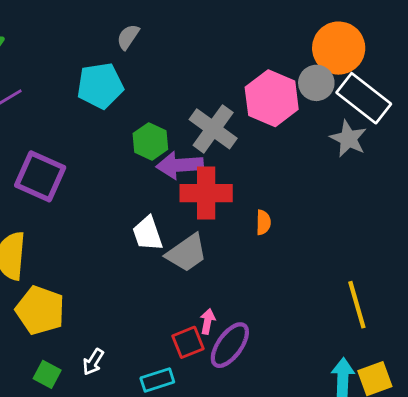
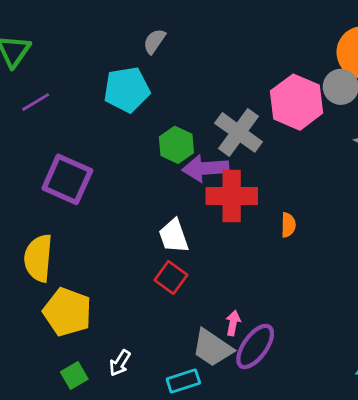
gray trapezoid: (187, 253) -> (212, 348), moved, turned 69
red square: (188, 342) -> (171, 277), moved, turned -32
green square: (47, 374) -> (74, 375), turned 32

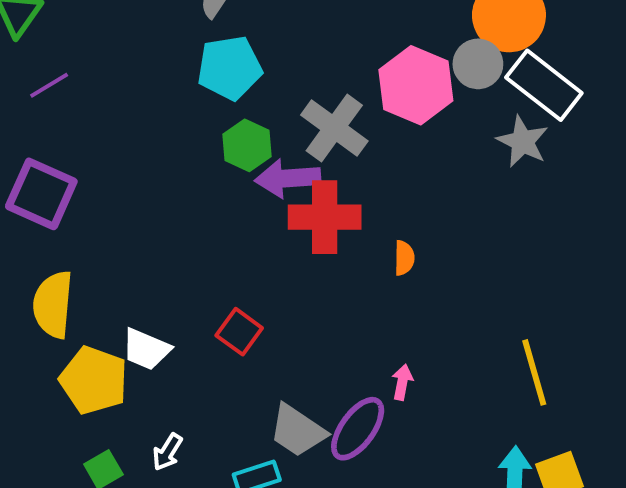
cyan pentagon: (127, 90) -> (230, 68), moved
purple square: (67, 179) -> (41, 194), moved
white trapezoid: (174, 236) -> (146, 349), moved, turned -48
pink arrow: (233, 323) -> (402, 382), moved

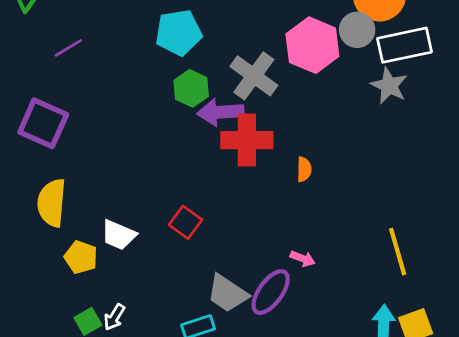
purple line: (49, 85) -> (68, 48), moved
white rectangle: (544, 85) -> (405, 45), turned -50
yellow pentagon: (94, 380) -> (81, 257), size x0.7
pink arrow: (402, 382) -> (303, 259), turned 100
white arrow: (167, 452) -> (114, 317), moved

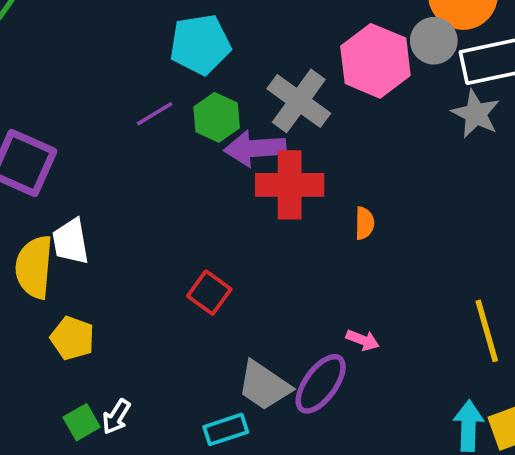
purple line: (68, 48) -> (155, 114), moved
white trapezoid: (119, 235) -> (71, 241), moved, turned 57

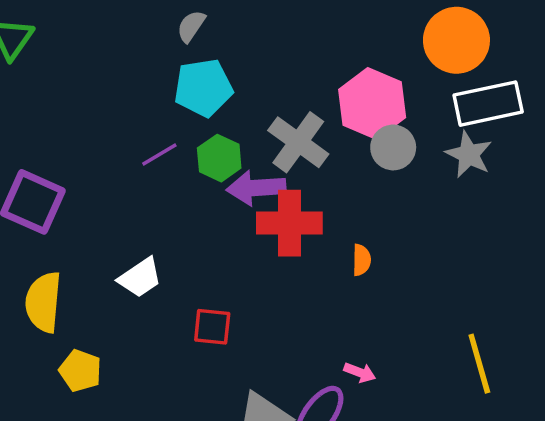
gray circle: (434, 41) -> (393, 147), moved
white trapezoid: (71, 241) -> (140, 278), moved, turned -114
red square: (209, 293) -> (212, 327), turned -30

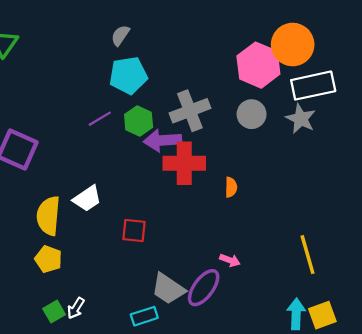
pink hexagon: (372, 104) -> (258, 65), moved
gray cross: (298, 142) -> (190, 111), turned 33
yellow semicircle: (43, 302) -> (48, 216), moved

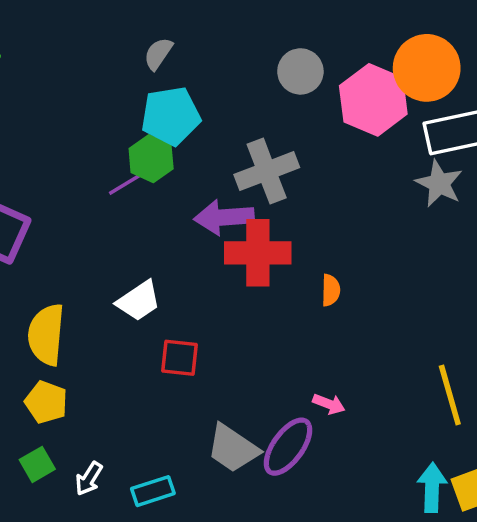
gray circle: (252, 114) -> (300, 71), moved
green hexagon: (139, 121) -> (151, 159), moved
white trapezoid: (87, 199) -> (139, 301), moved
green square: (54, 312) -> (37, 464), moved
cyan rectangle: (144, 316) -> (153, 491), moved

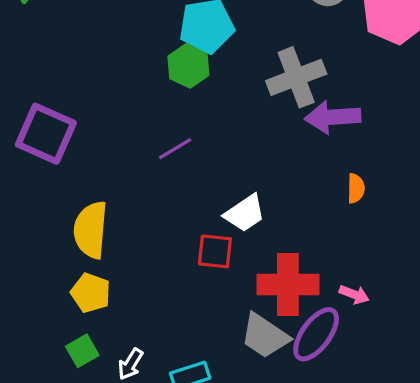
purple line: (126, 183) -> (175, 149), moved
purple arrow: (224, 217) -> (333, 117), moved
red cross: (258, 253) -> (288, 285), moved
white trapezoid: (139, 301) -> (245, 213), moved

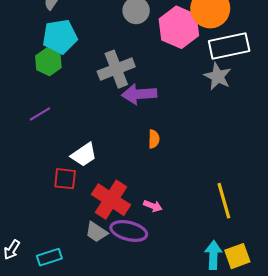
red cross: (288, 285) -> (111, 200), turned 33
purple ellipse: (316, 334) -> (129, 231), turned 68
gray trapezoid: (265, 336) -> (96, 232), size x0.7

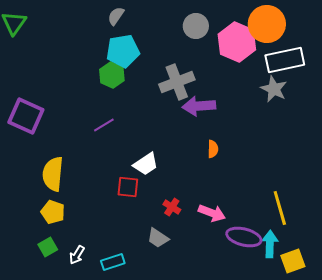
red cross: (111, 200) -> (172, 207), size x0.5
pink arrow: (153, 206) -> (212, 213), size x1.5
purple ellipse: (129, 231) -> (244, 237), moved
cyan arrow: (213, 255) -> (270, 244), moved

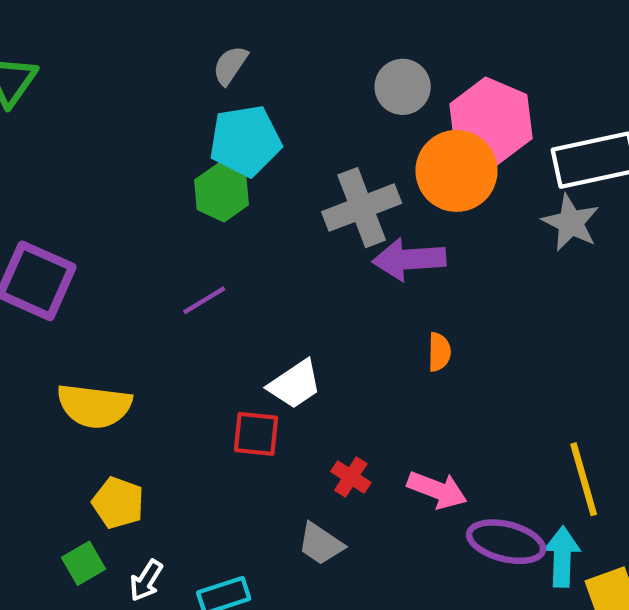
orange circle: (267, 24) -> (456, 171), moved
yellow semicircle: (53, 174) -> (94, 406), turned -88
yellow pentagon: (53, 212) -> (118, 503), moved

